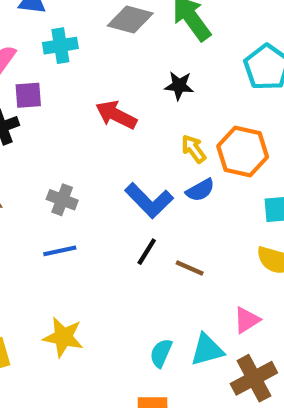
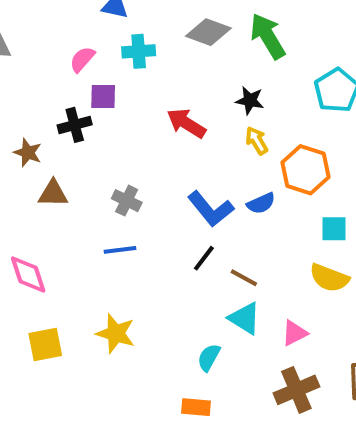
yellow arrow: (194, 149) -> (257, 141), moved
cyan triangle: (207, 350) -> (245, 318), moved, turned 42

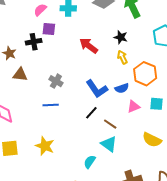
yellow semicircle: (329, 278) -> (152, 140), moved
pink triangle: (295, 333) -> (134, 106), moved

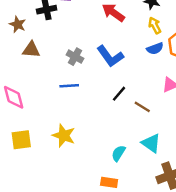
blue semicircle: (122, 88) -> (155, 48), moved
blue L-shape: (97, 89) -> (110, 56), moved
cyan triangle: (109, 144) -> (151, 143), moved

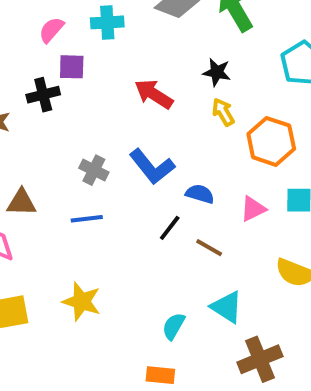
blue semicircle: (155, 48) -> (200, 194), moved, turned -140
brown triangle: (31, 50) -> (21, 203), moved

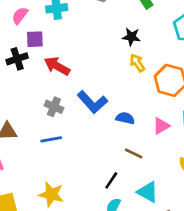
red arrow: (154, 94) -> (57, 66), moved
black line: (170, 228) -> (111, 180), moved

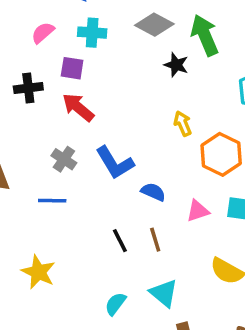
black star: (131, 37) -> (176, 65), moved
purple square: (35, 39) -> (72, 68), moved
brown line: (134, 153) -> (155, 240), turned 36
black line: (111, 180) -> (120, 241), moved, turned -72

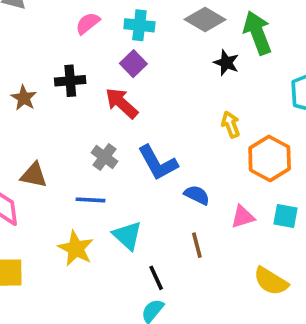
purple square: (72, 68) -> (133, 64), moved, turned 35
black line: (120, 241) -> (156, 278), moved
yellow star: (38, 272) -> (76, 248), moved
cyan triangle: (164, 293) -> (127, 236), moved

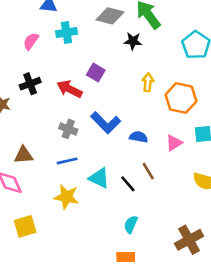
purple square: (133, 64) -> (96, 73), moved
yellow arrow: (231, 124) -> (148, 82), turned 42
black line: (156, 278) -> (128, 184), moved

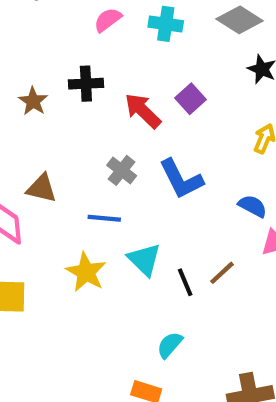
blue semicircle: (139, 137) -> (253, 206), moved
brown line: (148, 171) -> (222, 273), turned 60

